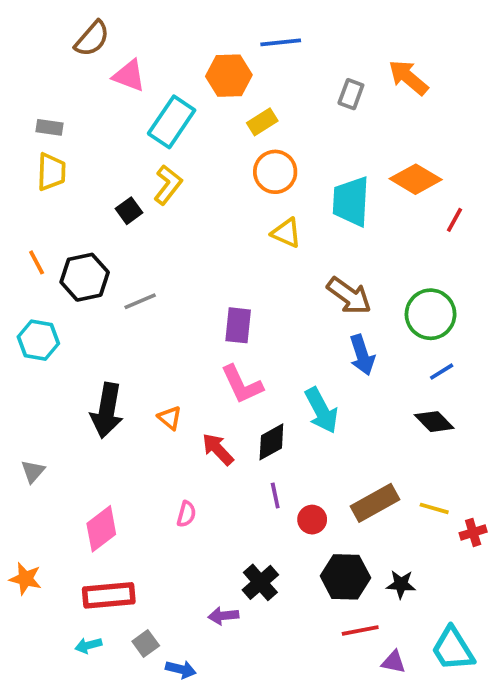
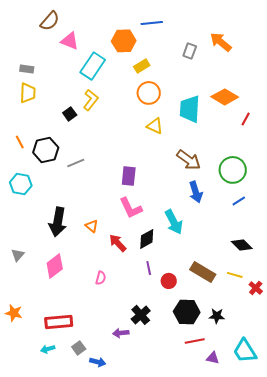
black diamond: (434, 422) -> (242, 245), moved
brown rectangle: (375, 503) -> (203, 272), turned 60
pink diamond: (101, 529) -> (55, 266), moved
red cross: (473, 532) -> (256, 288), turned -32

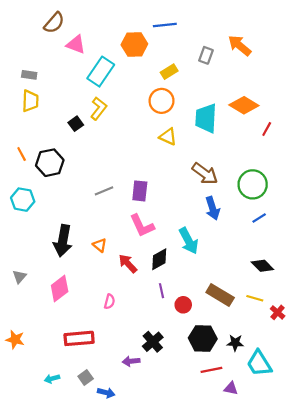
yellow rectangle: (142, 66) -> (169, 72), moved
gray line: (76, 163) -> (104, 191), moved
red rectangle: (59, 322) -> (79, 338), moved
cyan trapezoid: (245, 351) -> (259, 363), moved

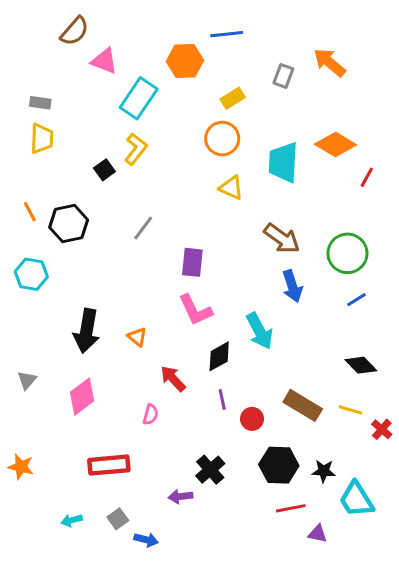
gray line: (104, 191) -> (143, 228), moved, turned -30
red arrow: (128, 264) -> (173, 379), moved

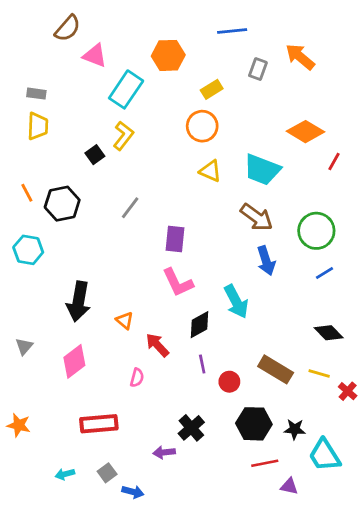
blue line: (227, 34) -> (232, 31), moved
cyan trapezoid: (283, 162) -> (262, 170), moved, turned -72
orange triangle: (137, 337) -> (125, 321), moved

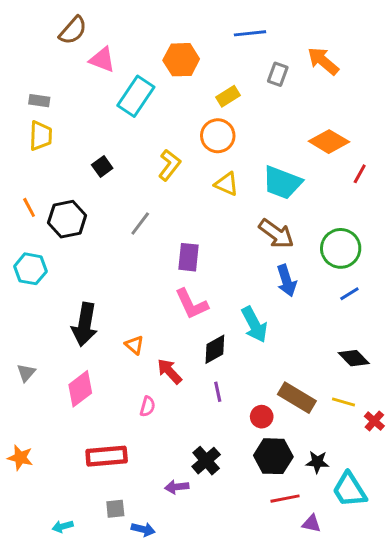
yellow L-shape: (123, 136) -> (169, 165), moved
red circle: (229, 382) -> (262, 417), moved
gray square: (107, 473) -> (115, 509), turned 30
cyan arrow: (65, 474) -> (63, 526), moved

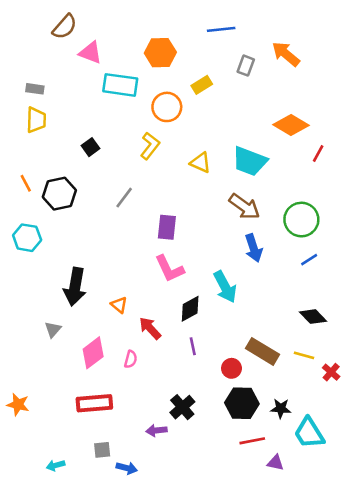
cyan rectangle: (136, 96) -> (120, 85), turned 64
orange circle: (218, 136) -> (167, 107), moved
gray triangle: (26, 373) -> (53, 329), moved
pink diamond: (80, 389) -> (93, 353), moved

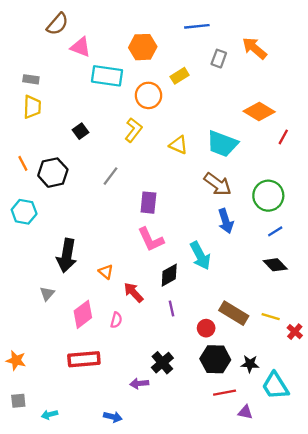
black diamond: (313, 317) -> (275, 265), moved
gray square: (102, 450) -> (18, 401), moved

